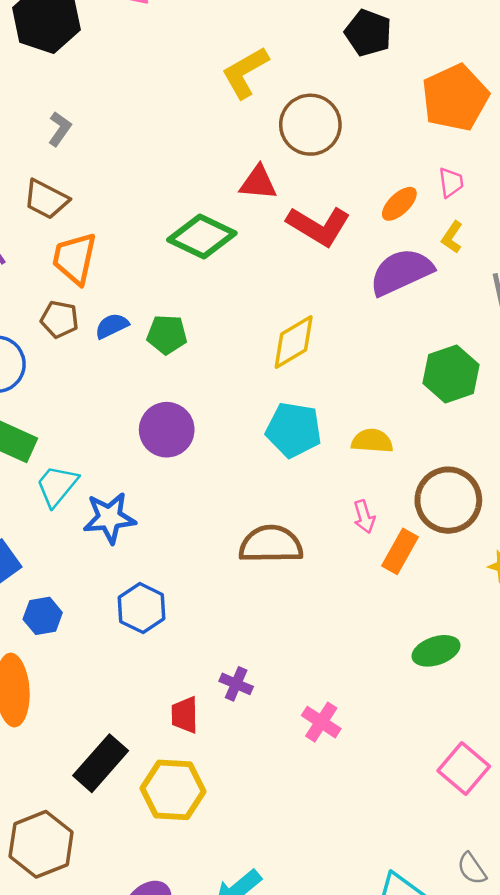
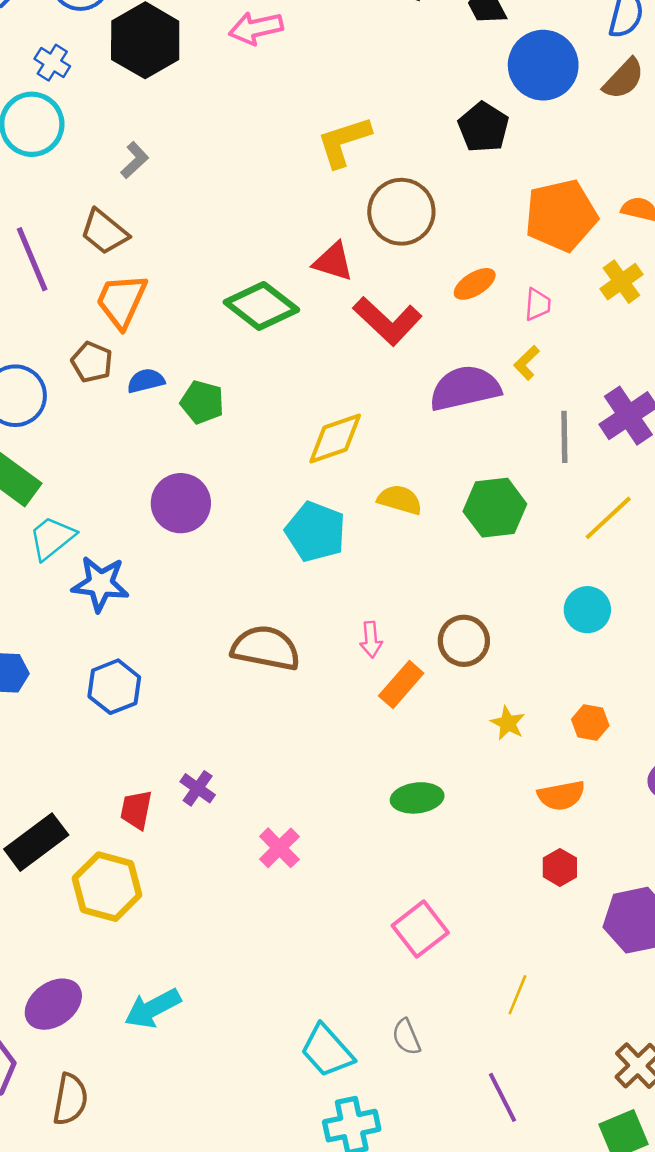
orange ellipse: (399, 204) -> (475, 284), moved
yellow semicircle: (372, 441) -> (400, 500), moved
brown circle: (448, 500) -> (464, 641), size x0.7

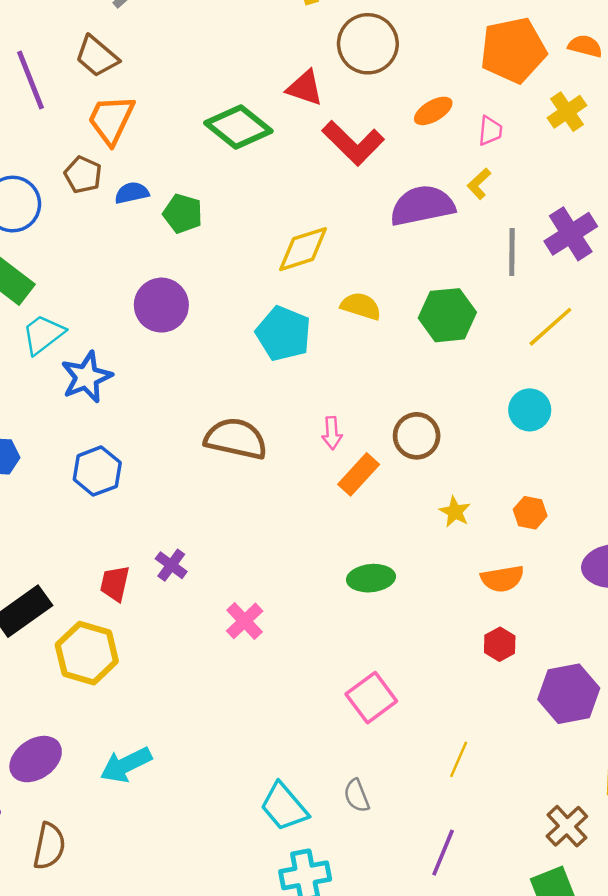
blue star: (100, 584) -> (87, 377), turned -30
purple line: (503, 1097) -> (443, 853), turned 48

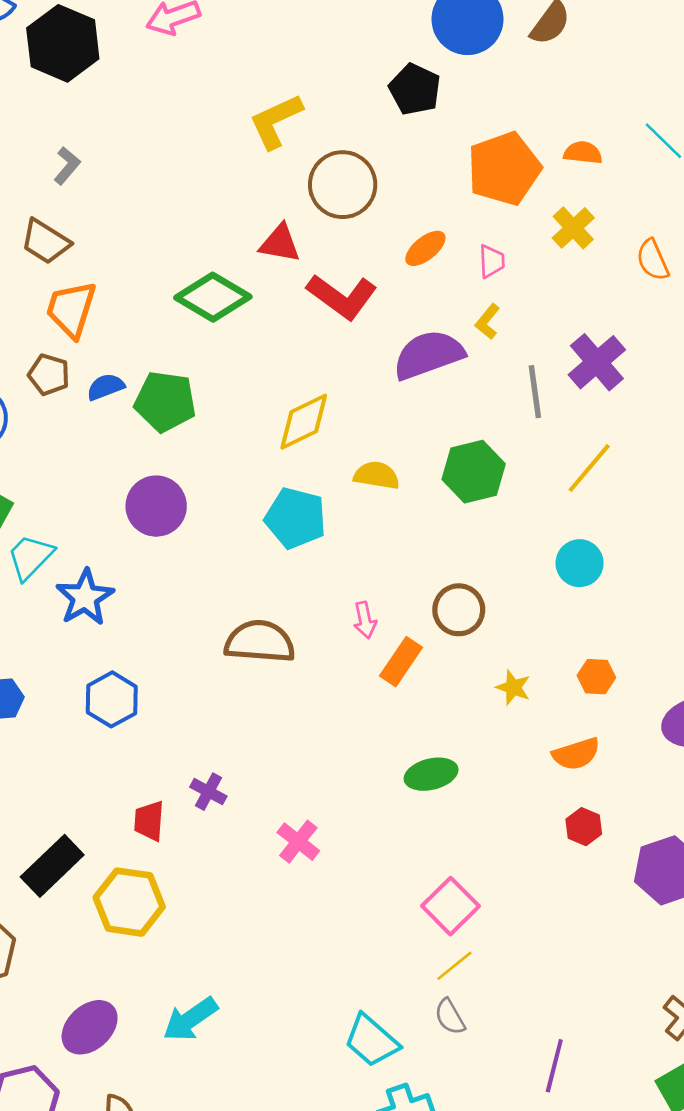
green pentagon: (183, 214) -> (165, 402), size x1.4
yellow line: (459, 759) -> (454, 966), moved, turned 36

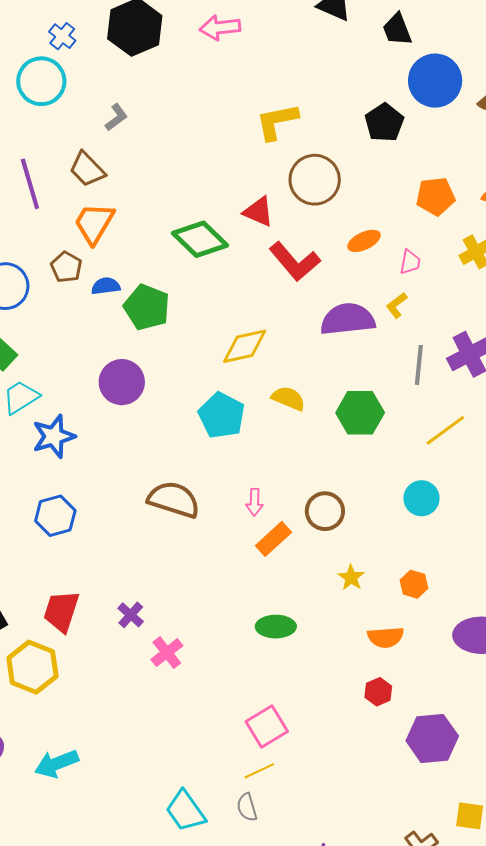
orange pentagon: (504, 169) -> (436, 196), size x0.7
purple cross: (208, 792) -> (131, 615), moved
red trapezoid: (149, 821) -> (61, 611), size x1.4

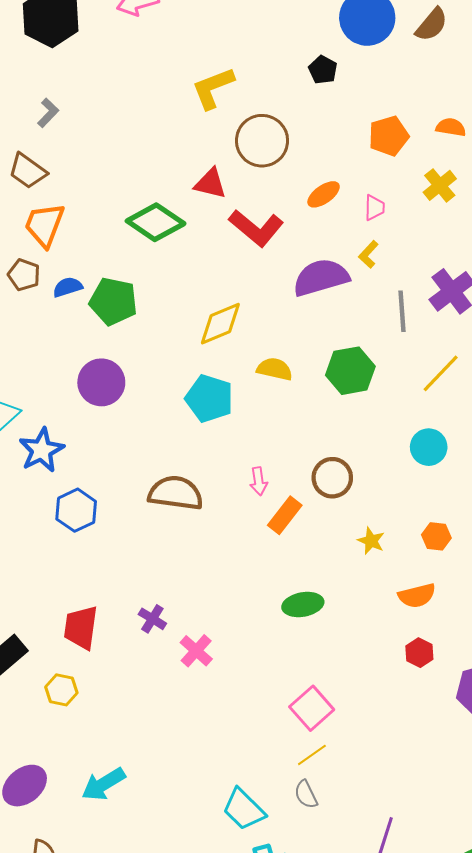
black pentagon: (384, 123) -> (323, 70), size x0.7
blue hexagon: (55, 516) -> (76, 510), moved
yellow hexagon: (32, 667) -> (61, 690), size x0.6

